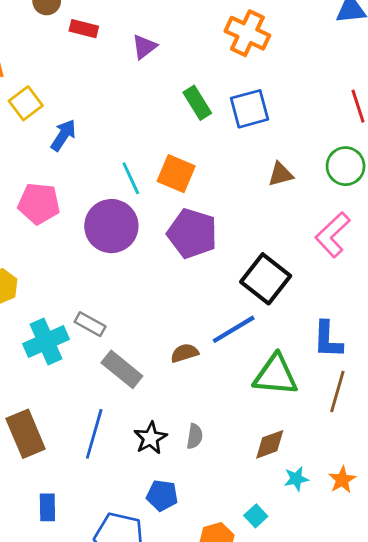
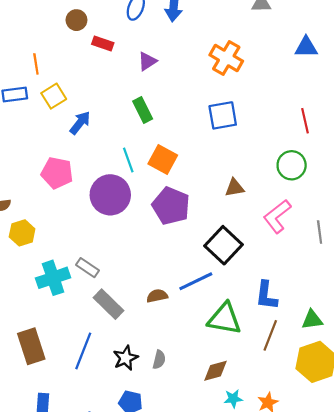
green rectangle: (197, 103) -> (143, 110), moved
brown triangle: (281, 174) -> (235, 188), moved

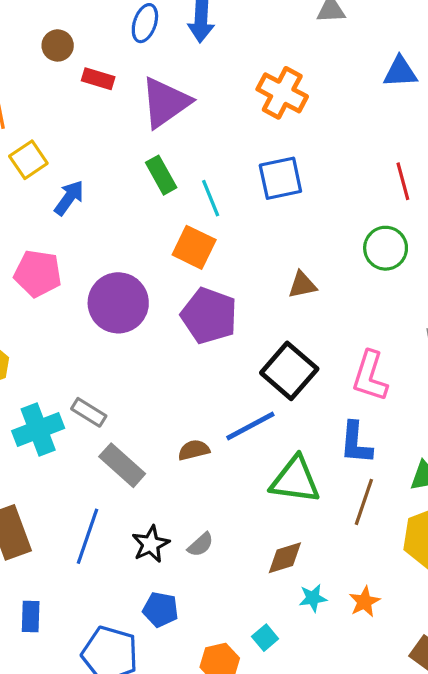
purple triangle: (147, 61) -> (165, 102), size x1.8
cyan line: (128, 160) -> (211, 198), moved
pink L-shape: (277, 216) -> (370, 376), moved, turned -32
gray semicircle: (159, 360) -> (200, 545), turned 36

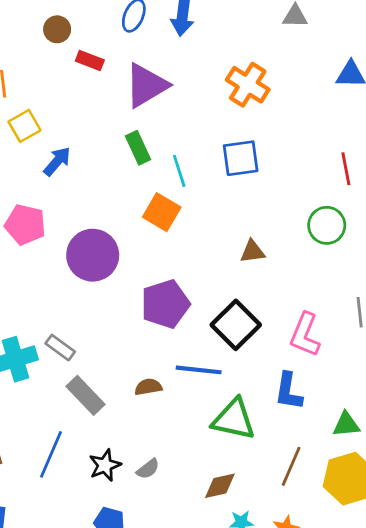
purple pentagon: (209, 316) -> (165, 304), moved, turned 30
blue line: (250, 426) -> (199, 370), turned 30
brown line: (364, 502) -> (291, 466), moved

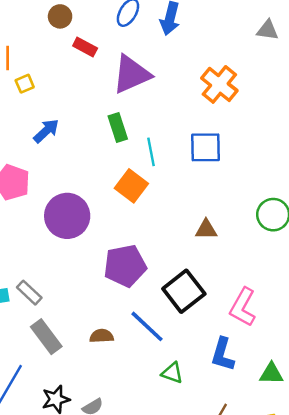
yellow square: (25, 126) -> (25, 84), moved, size x0.7
blue line: (199, 370) -> (147, 326), turned 30
green triangle: (234, 419) -> (172, 373), size x0.6
green triangle: (346, 424) -> (271, 374), moved

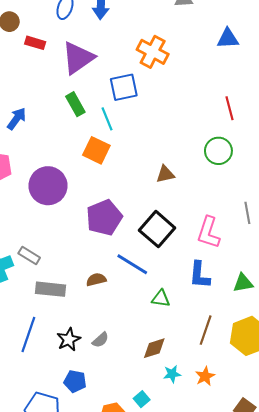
blue square: (206, 147) -> (124, 87), moved
gray rectangle: (46, 337) -> (51, 289), turned -36

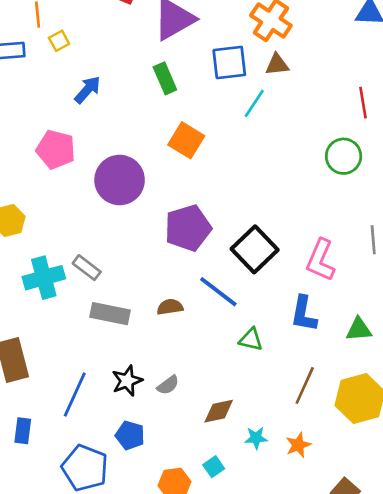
cyan line: (107, 119) -> (254, 103), moved, turned 50
brown triangle: (165, 174) -> (277, 65), moved
blue line: (28, 335) -> (75, 394), moved
brown diamond: (154, 348) -> (219, 411), moved

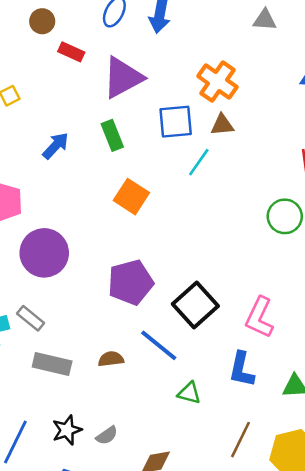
blue arrow: (87, 90) -> (56, 146), moved
purple circle: (120, 180) -> (44, 253), moved

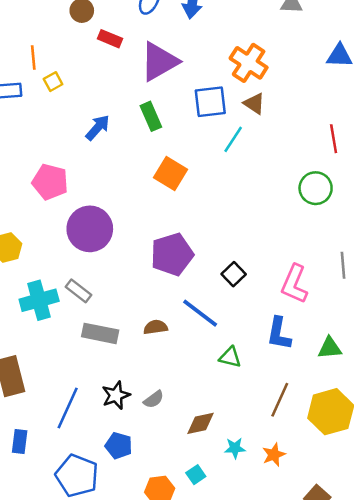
brown triangle: (222, 125) -> (254, 104), turned 40
black square: (195, 305) -> (234, 274), size x0.6

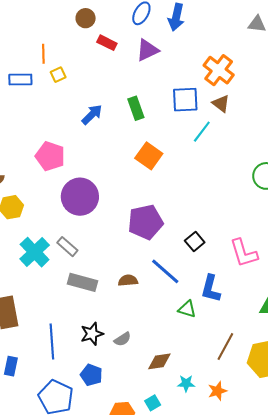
purple triangle: (159, 62) -> (147, 50), moved, size x0.7
pink L-shape: (294, 284) -> (244, 253), turned -44
cyan cross: (39, 300) -> (35, 252), turned -32
blue L-shape: (279, 334) -> (211, 289), moved
blue line: (68, 408) -> (52, 341), turned -32

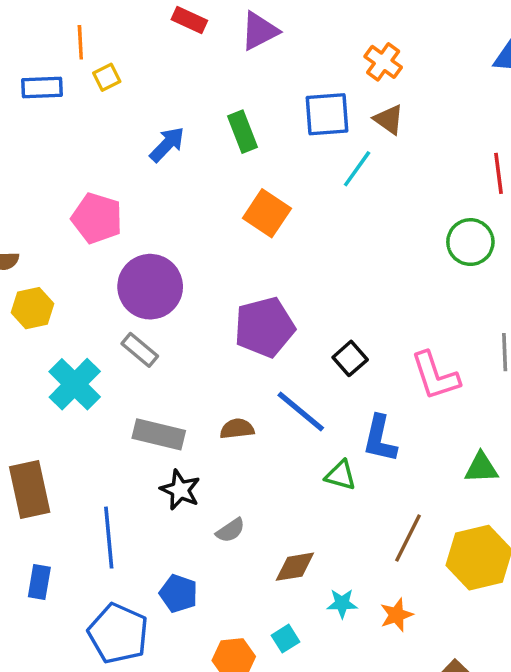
orange cross: (219, 70) -> (383, 62), size x0.7
gray rectangle: (67, 247) -> (140, 350), moved
black star: (92, 334) -> (180, 490), moved, turned -30

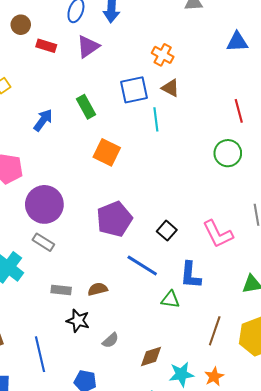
cyan line: (357, 169) -> (156, 119), turned -35
brown semicircle: (237, 429) -> (98, 289), moved
gray rectangle: (159, 434) -> (61, 290), size x0.7
cyan star: (342, 603) -> (181, 374), size x1.4

